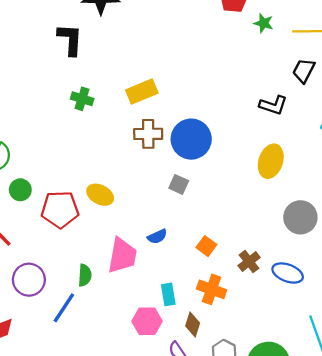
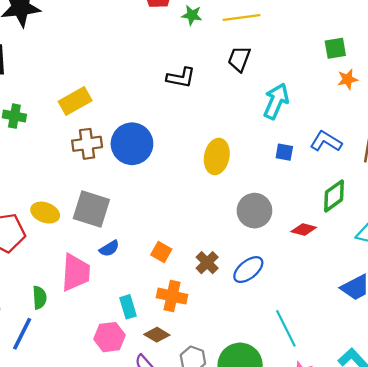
black L-shape: (273, 105) -> (181, 78), moved
gray square: (179, 184) -> (91, 209), moved, size x1.8
blue ellipse: (288, 273) -> (248, 270), turned -52
brown diamond: (193, 325) -> (157, 335), turned -70

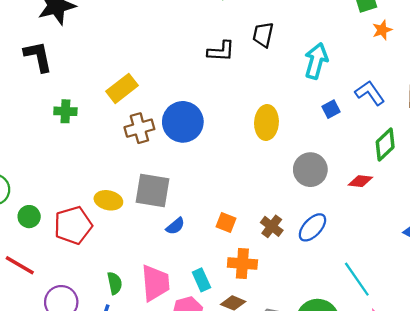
black trapezoid: (239, 59) -> (263, 35), moved
blue L-shape: (326, 141) -> (370, 93), turned 32
blue square: (284, 152) -> (331, 109), turned -30
pink trapezoid: (76, 272) -> (155, 283), moved

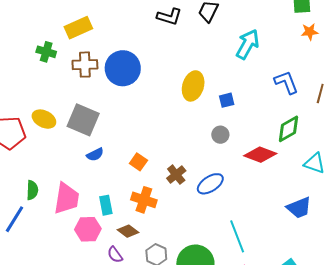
blue square: (331, 109) -> (227, 100), moved
green cross: (65, 111) -> (46, 52), moved
gray circle: (310, 170) -> (220, 135), size x0.6
red diamond: (360, 181) -> (260, 155), size x1.5

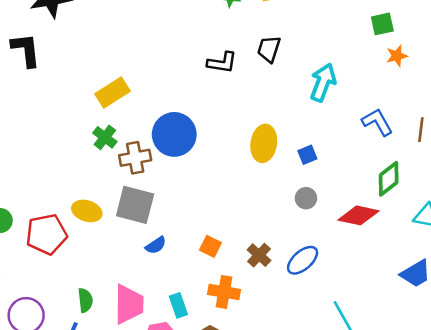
green cross: (46, 52) -> (105, 137), moved, turned 30
brown cross: (85, 65) -> (135, 158), moved

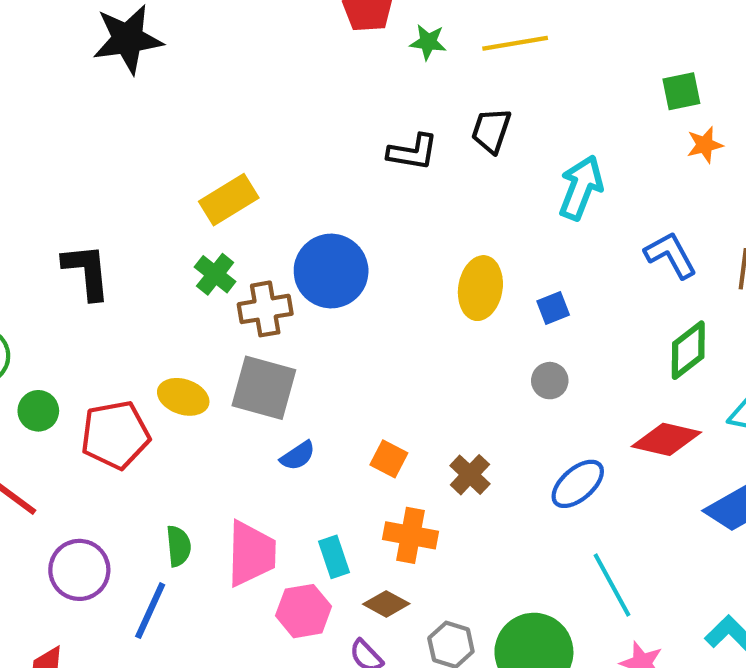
black L-shape: (26, 50) -> (87, 271), moved
red diamond: (358, 215) -> (666, 439), moved
blue ellipse: (303, 260) -> (578, 484), moved

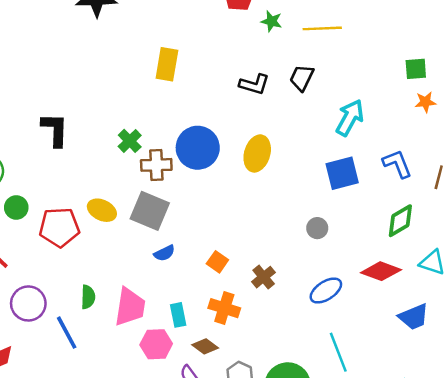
yellow rectangle: (229, 200) -> (167, 64), moved, turned -56
yellow ellipse: (480, 288) -> (257, 153), moved
blue square: (553, 308) -> (342, 173), moved, size x1.8
blue line: (150, 611) -> (67, 333), turned -60

